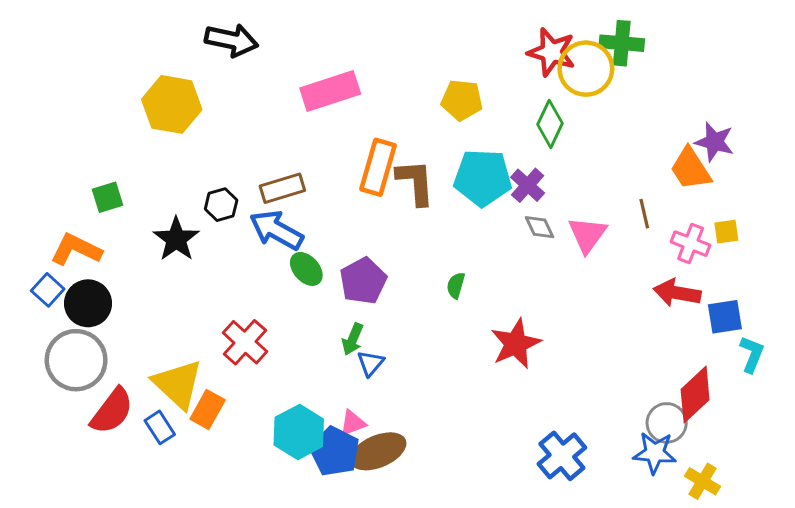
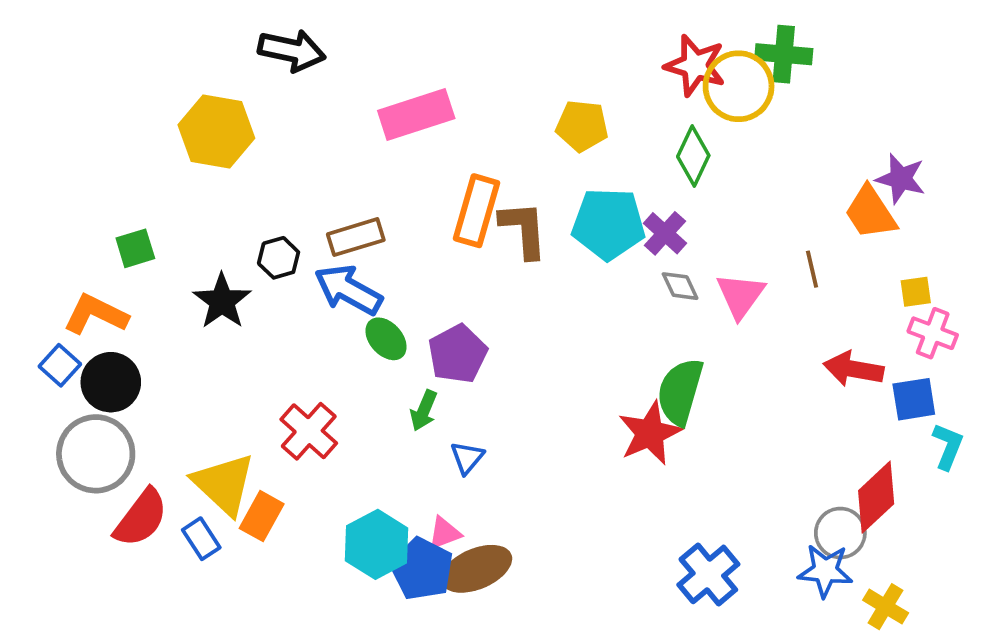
pink cross: (691, 244) -> (933, 333), moved
green semicircle: (456, 285) -> (680, 392), moved, size x2.0
green arrow: (353, 339) -> (424, 410), moved

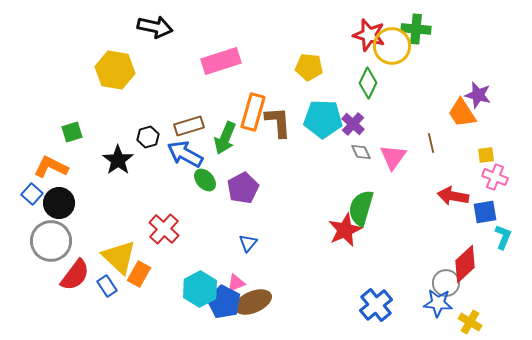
green arrow: (424, 410) -> (225, 138), moved, size x1.5

